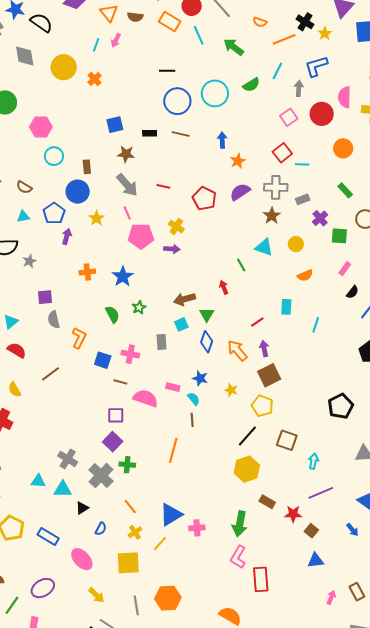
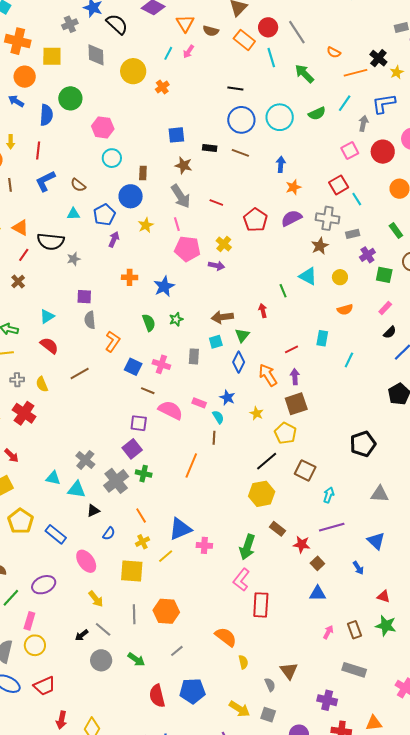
cyan line: (302, 164) -> (357, 199), turned 48

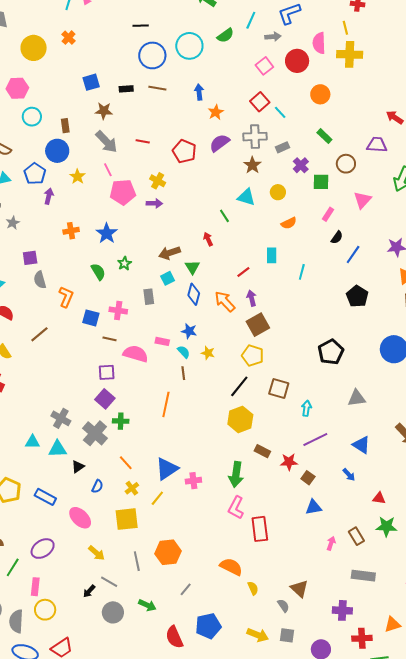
yellow circle: (133, 71) -> (34, 48), moved
gray arrow: (363, 123) -> (273, 37), turned 84
yellow star: (257, 413) -> (208, 353), moved

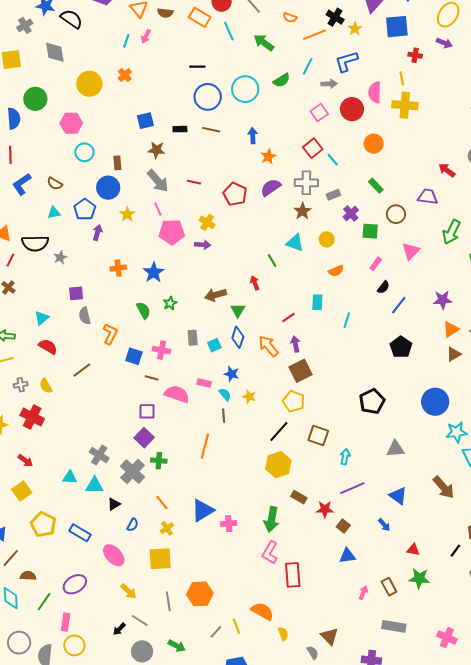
cyan square: (168, 278) -> (214, 345), moved
yellow line: (157, 498) -> (236, 626), moved, turned -63

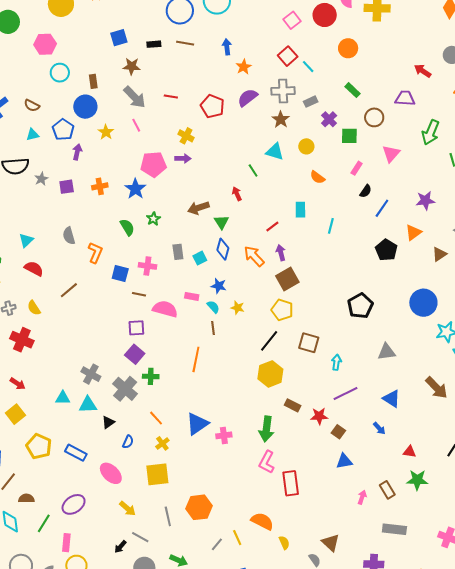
pink pentagon: (172, 232) -> (153, 164), moved
orange semicircle: (336, 271) -> (317, 177), turned 63
purple square: (76, 293) -> (67, 187), moved
orange triangle: (451, 329) -> (413, 232), moved

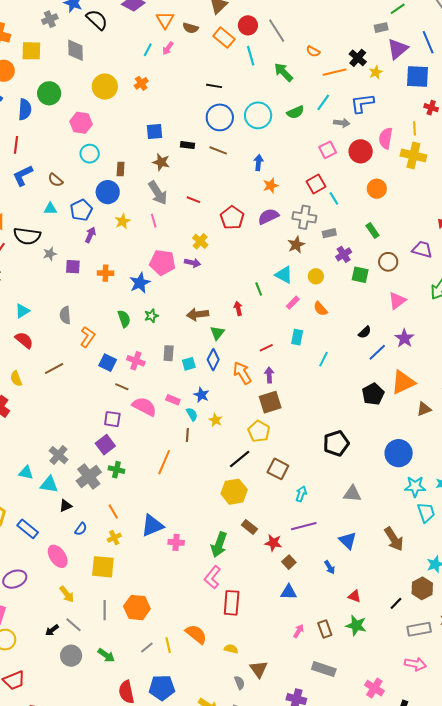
pink rectangle: (357, 168) -> (293, 303), moved
purple star: (425, 201) -> (404, 338), moved, turned 30
orange triangle: (413, 232) -> (403, 382), size x1.5
yellow semicircle: (284, 543) -> (231, 649), moved, turned -64

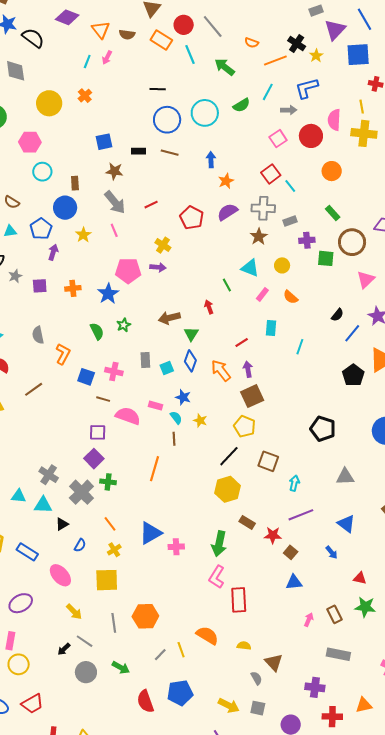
red line: (193, 200) -> (151, 205), turned -40
purple cross: (344, 254) -> (307, 240), turned 35
brown circle: (388, 262) -> (352, 242), size x1.4
black pentagon: (336, 443) -> (323, 429), turned -30

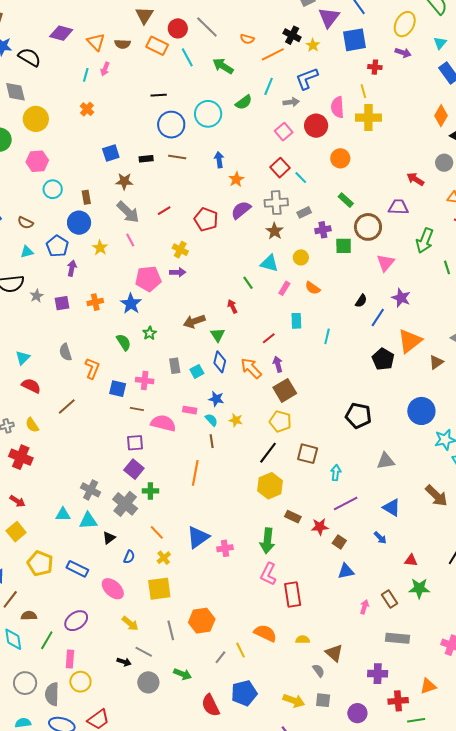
yellow circle: (49, 103) -> (36, 119), moved
black arrow: (64, 649) -> (124, 662), turned -112

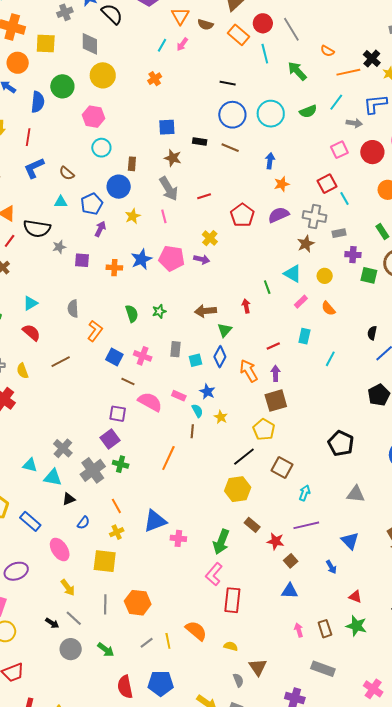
black semicircle: (361, 301) -> (372, 333), turned 144
blue star: (131, 304) -> (141, 259), moved
pink arrow: (364, 607) -> (299, 630), turned -48

